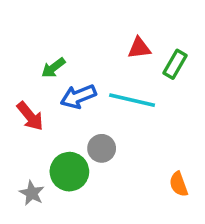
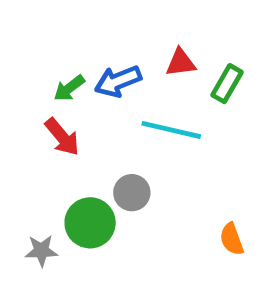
blue arrow: (78, 96) -> (118, 81), moved
red arrow: (30, 116) -> (62, 137), moved
gray star: (32, 193) -> (41, 251), turned -30

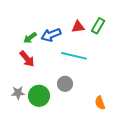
green rectangle: (227, 84) -> (98, 26), moved
gray circle: (132, 193) -> (65, 84), moved
gray star: (41, 251) -> (18, 93), moved

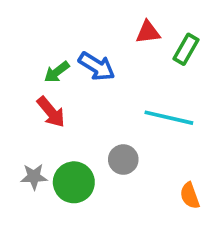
red triangle: (78, 27) -> (148, 32), moved
blue arrow: (51, 35) -> (97, 66), turned -126
cyan line: (74, 56) -> (169, 118), moved

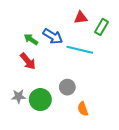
green arrow: (57, 72) -> (31, 39), turned 72
cyan line: (169, 118) -> (80, 50), moved
orange semicircle: (190, 196) -> (83, 109), moved

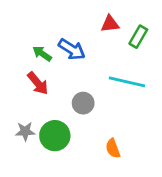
cyan line: (80, 50) -> (127, 82), moved
gray circle: (67, 87) -> (83, 103), moved

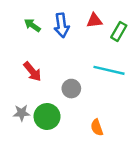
blue arrow: (72, 49) -> (62, 25), moved, turned 50
green arrow: (42, 54) -> (32, 25), moved

